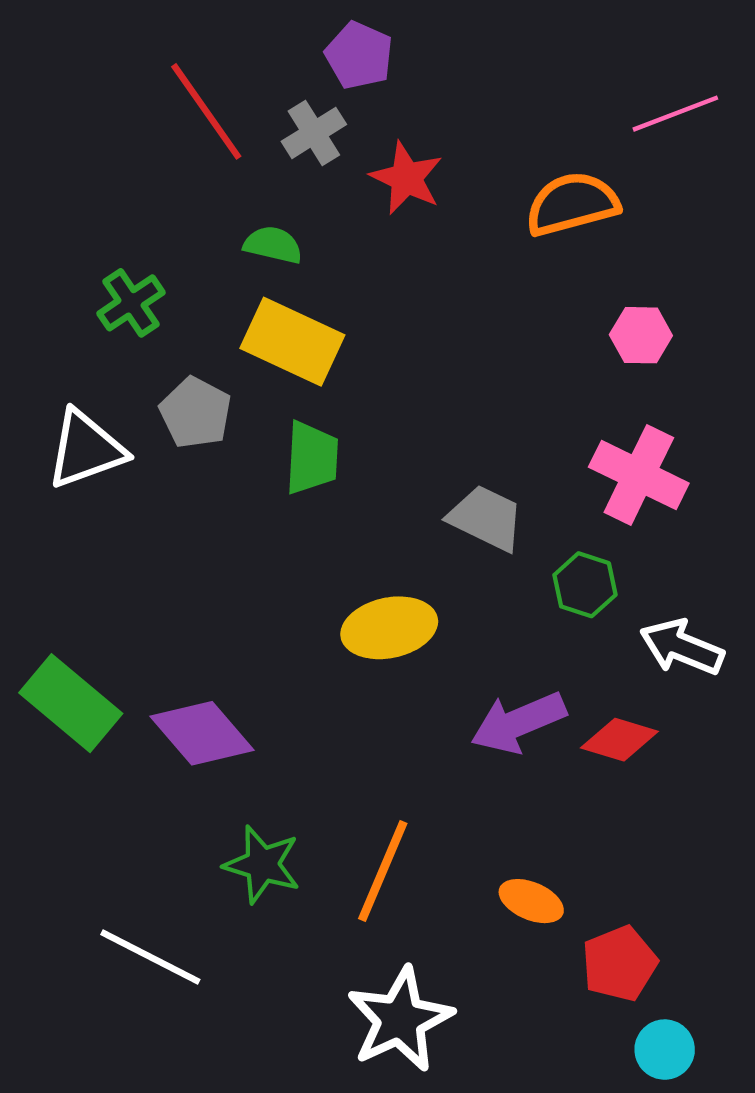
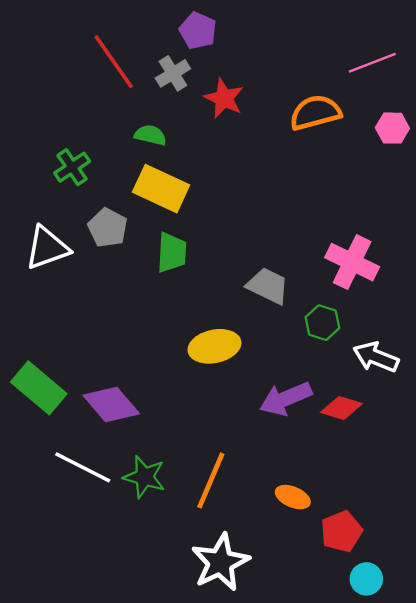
pink hexagon: (641, 335) -> (392, 128), moved
white line: (150, 957) -> (83, 467), moved

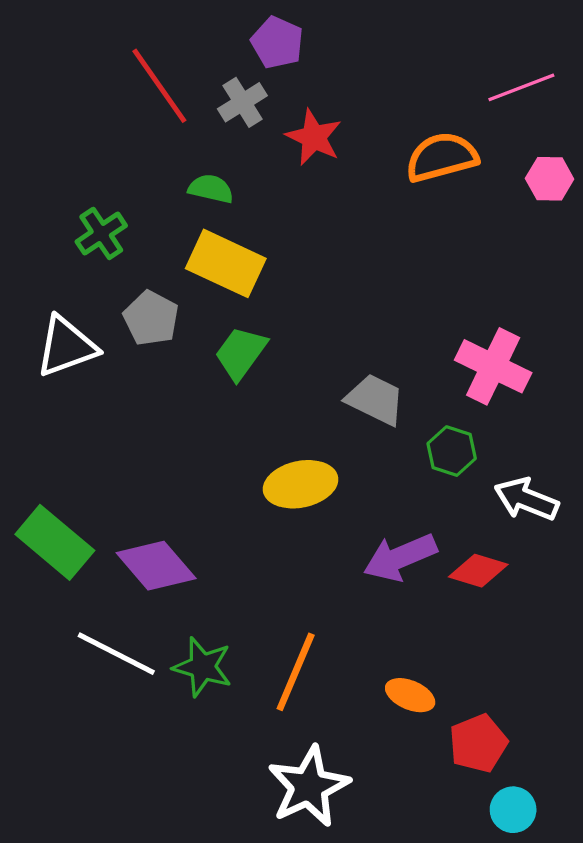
green trapezoid: (172, 253) -> (241, 353), turned -147

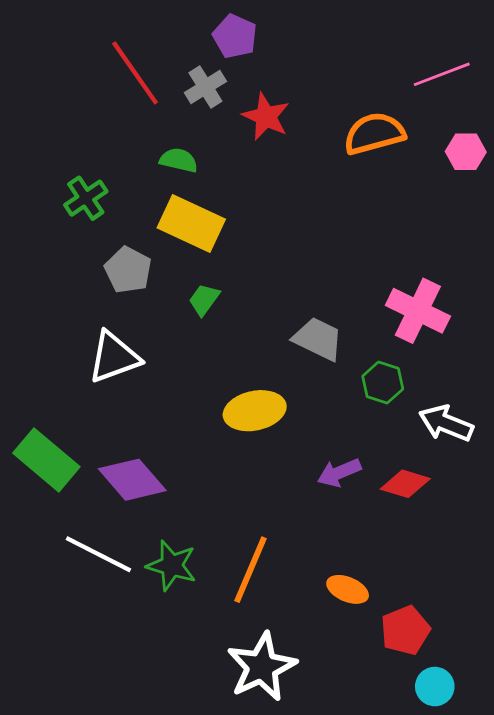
white triangle: (66, 346) -> (114, 357), moved
green trapezoid: (241, 353) -> (204, 300), size x0.7
purple arrow: (400, 557) -> (339, 473), size x0.7

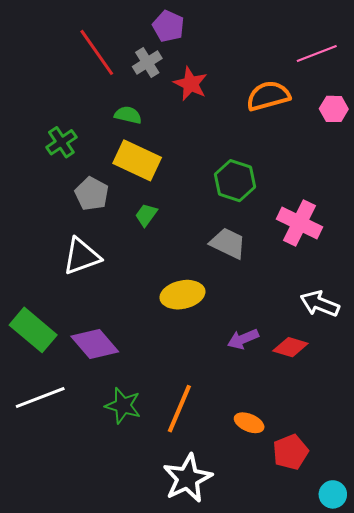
green hexagon: (383, 383) -> (235, 181), moved, size x1.4
white line: (98, 554) -> (40, 398), moved, turned -48
cyan circle: (435, 687) -> (333, 494), moved

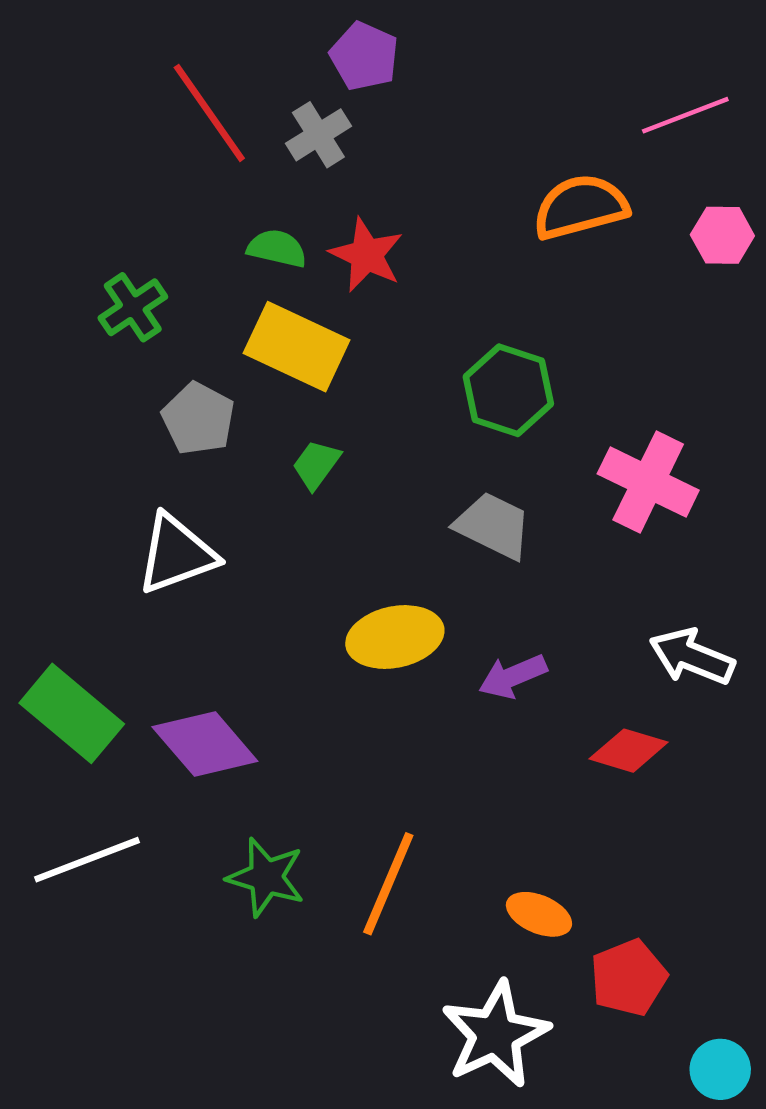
red star: (191, 84) -> (366, 255), moved
purple arrow: (243, 339) -> (513, 676), moved
white star: (188, 478) -> (495, 1034), moved

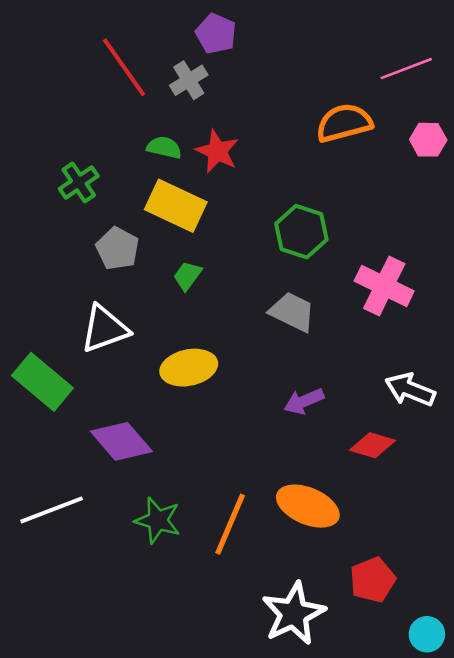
yellow ellipse: (395, 637) -> (189, 368), moved
green rectangle: (72, 713) -> (42, 382), moved
orange ellipse: (539, 914) -> (308, 506), moved, size x1.6

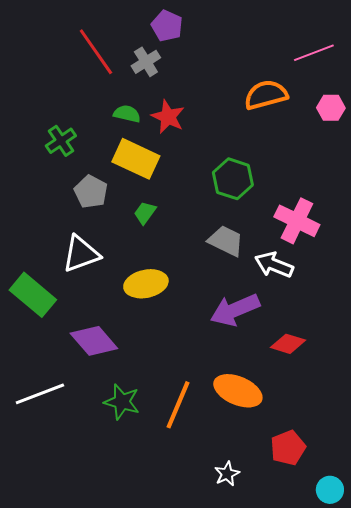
white arrow: (410, 390) -> (274, 265), moved
purple arrow: (304, 401) -> (235, 310), size x1.6
white star: (294, 614) -> (227, 474), size x0.5

